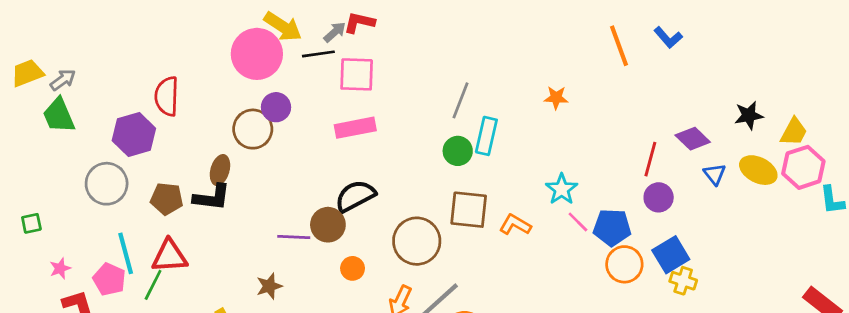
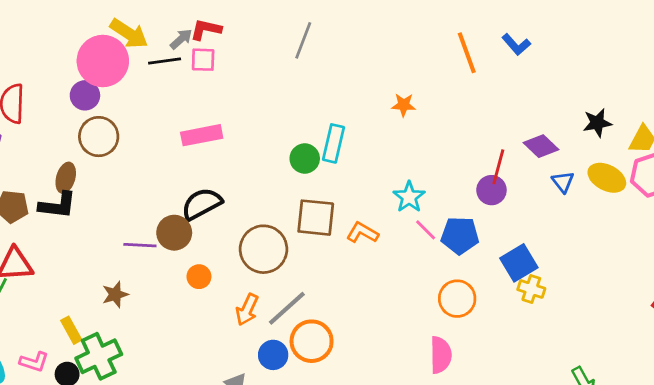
pink square: (357, 74) -> (203, 60), moved, size x0.7
gray line: (460, 100) -> (303, 40), moved
purple circle: (276, 107) -> (85, 95), moved
purple circle: (659, 197) -> (491, 190), moved
orange circle: (624, 264) -> (457, 299), moved

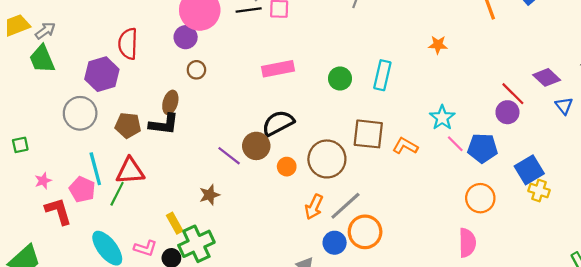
brown circle: (99, 137) -> (196, 70), size x0.6
green circle: (305, 159) -> (340, 79), moved
red line: (498, 167) -> (513, 94), turned -60
purple line: (140, 245) -> (229, 156), turned 35
orange circle: (199, 277) -> (287, 167), moved

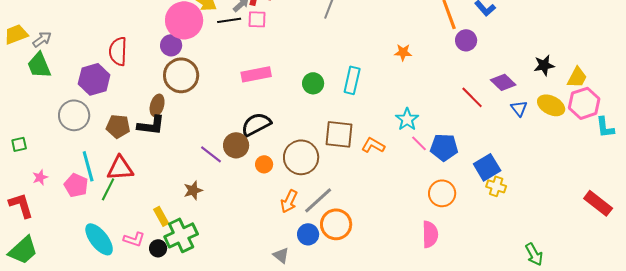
brown circle: (196, 70) -> (181, 75), size x2.0
purple circle: (507, 112) -> (466, 40), moved
red L-shape: (58, 211) -> (21, 205), moved

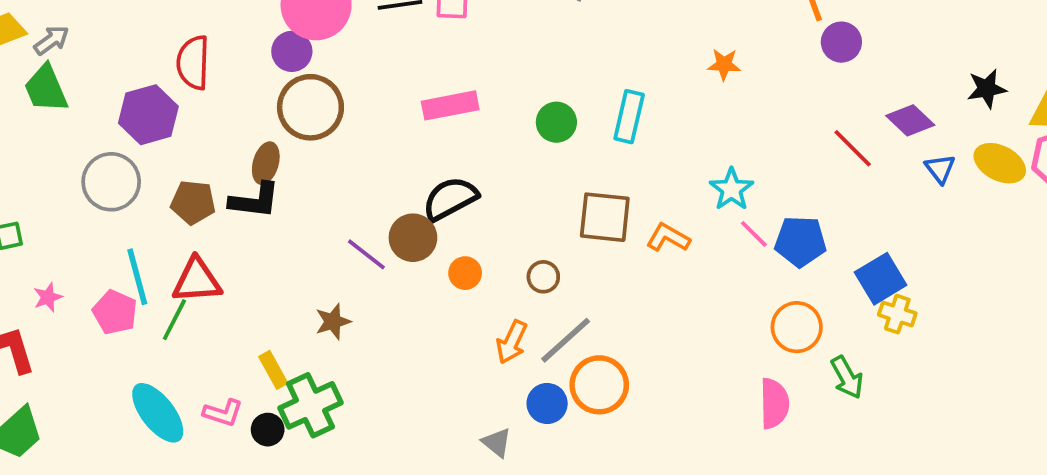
brown circle: (301, 157) -> (543, 277), moved, size x0.5
green arrow: (534, 254) -> (847, 377), moved

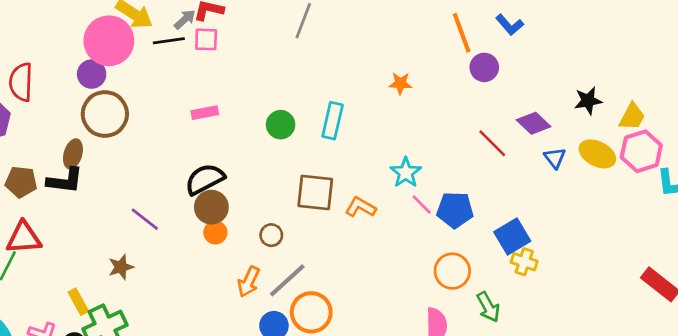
pink rectangle: (450, 105) -> (205, 113), size x0.7
brown circle: (413, 238) -> (211, 207), moved

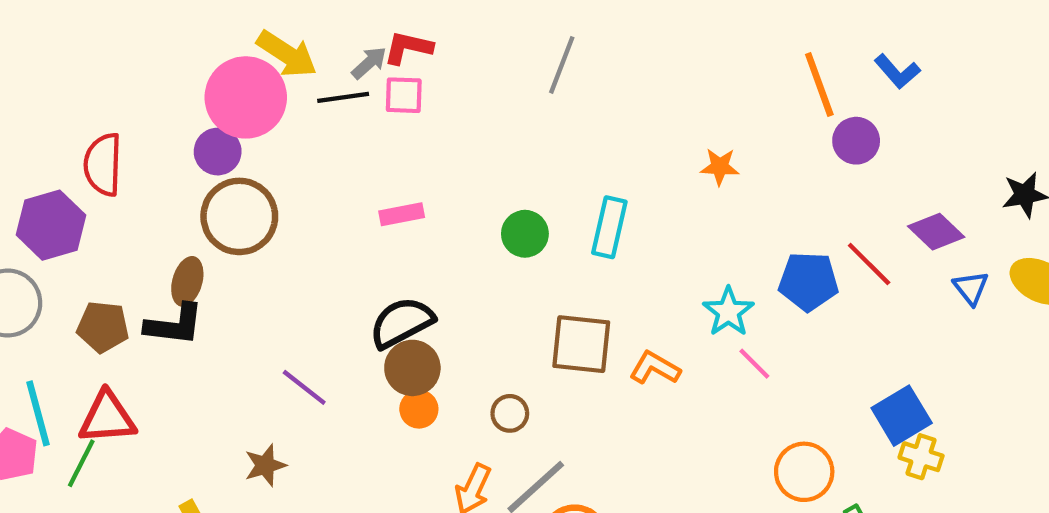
blue pentagon: (455, 210) -> (808, 281), moved

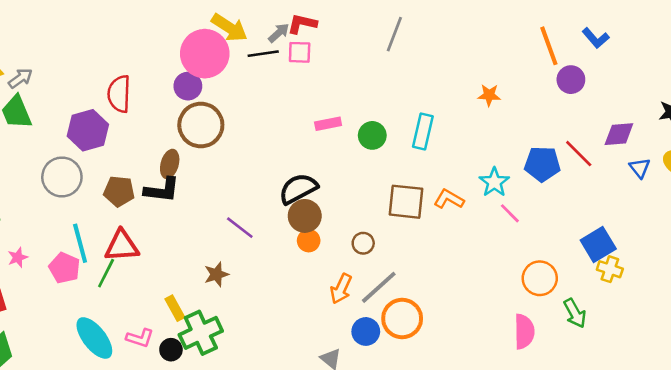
pink rectangle: (402, 214) -> (328, 124), moved
purple diamond: (936, 232) -> (619, 134), turned -48
orange L-shape: (655, 368) -> (449, 199), moved

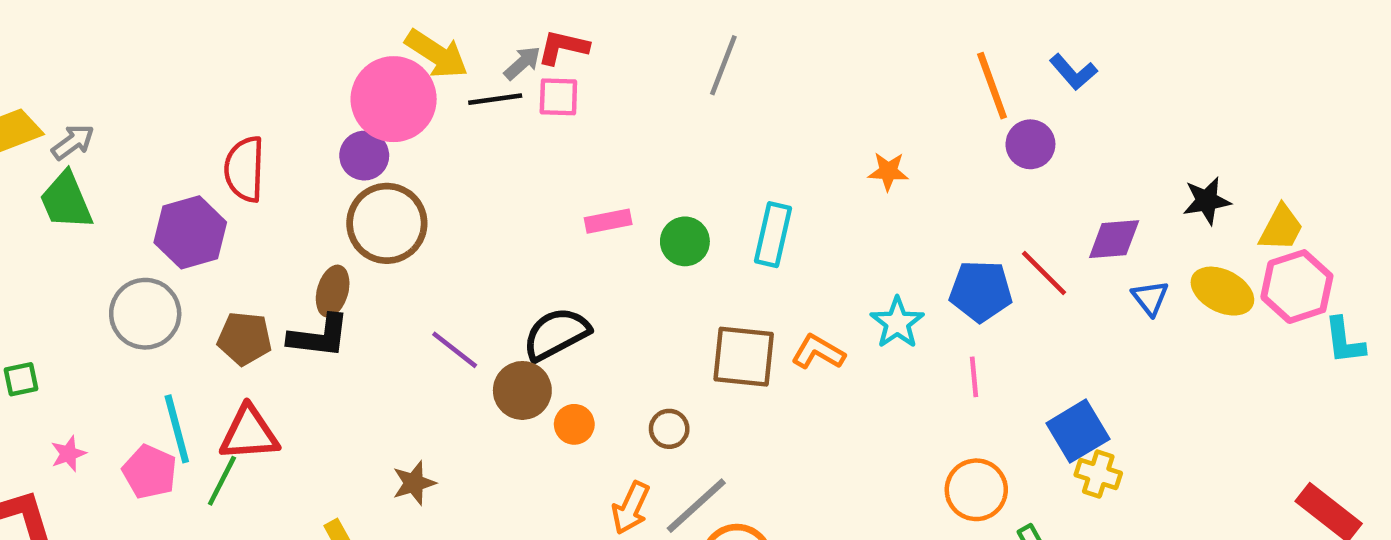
pink line: (510, 213) -> (974, 377), moved, turned 40
brown circle: (305, 216) -> (522, 390), moved
purple line: (240, 228) -> (455, 350), moved

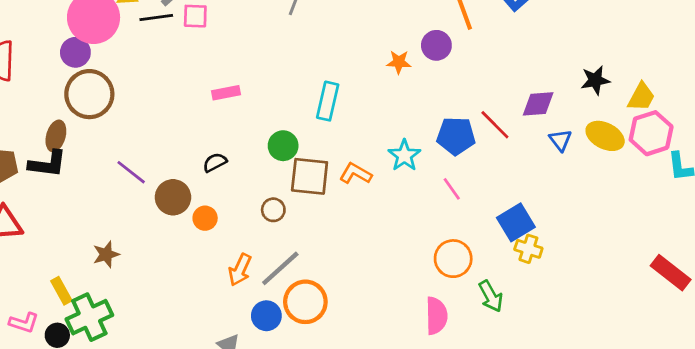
purple circle: (1030, 144) -> (436, 45), moved
green circle: (685, 241) -> (283, 146), moved
black semicircle: (556, 334) -> (215, 162), moved, size x0.6
pink line: (974, 377) -> (452, 189), turned -30
brown circle: (669, 429) -> (273, 210), moved

